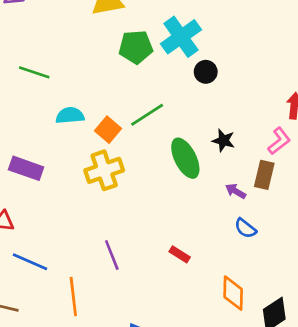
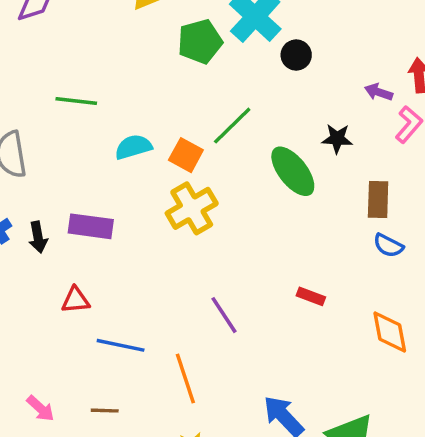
brown rectangle: (264, 175) -> (378, 200), moved
purple arrow: (236, 191) -> (379, 92), moved

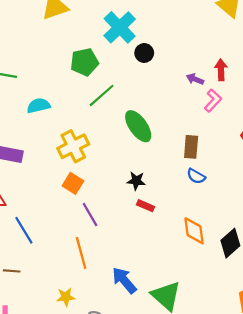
green pentagon: (200, 41) -> (84, 62), moved
black star: (337, 139) -> (136, 181), moved
orange square: (186, 155) -> (73, 183), moved
blue line: (121, 345) -> (24, 230), turned 44
orange line: (185, 379) -> (81, 253), moved

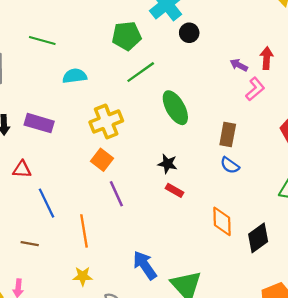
orange line: (81, 253) -> (84, 231), moved

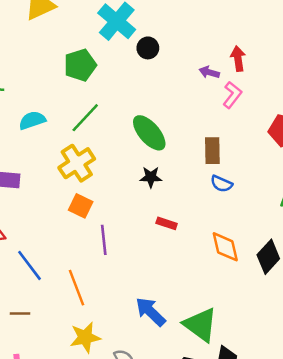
green line: (141, 72) -> (85, 118), moved
black star: (168, 164) -> (151, 177), moved
purple line: (116, 194) -> (104, 240), turned 30
yellow star: (83, 276) -> (85, 337), size x1.4

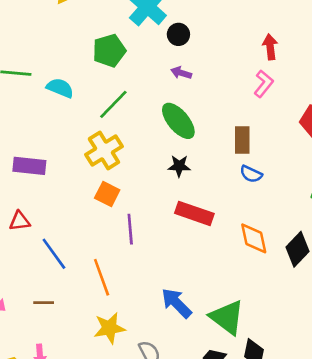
purple arrow: (209, 72) -> (181, 73), moved
cyan semicircle: (32, 120) -> (60, 88), moved, turned 40
red rectangle: (167, 223) -> (194, 213), size x1.8

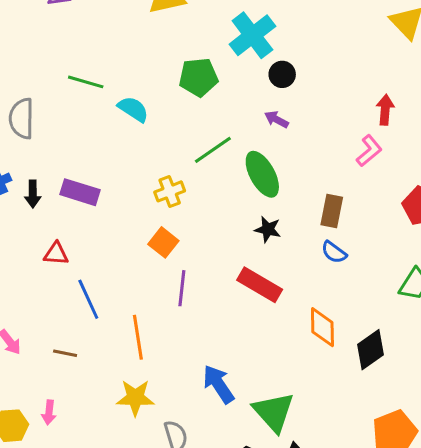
green line: (113, 104) -> (213, 150), moved
yellow cross: (104, 151) -> (170, 191), size x0.7
black star: (179, 166) -> (268, 229), moved

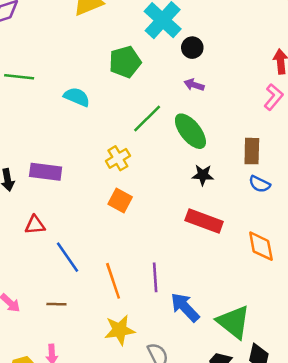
green line: (86, 82) -> (19, 77), moved
purple line: (182, 288) -> (155, 277), moved

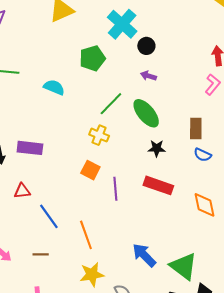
yellow cross: (118, 158) -> (99, 135), moved, turned -36
purple line: (155, 277) -> (115, 189), moved

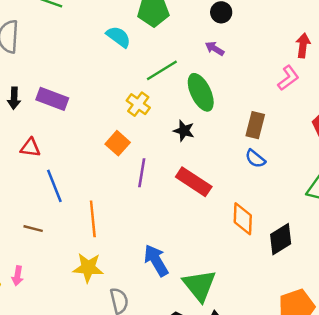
cyan semicircle: (54, 87) -> (118, 37), moved
black star: (157, 148) -> (184, 131), moved

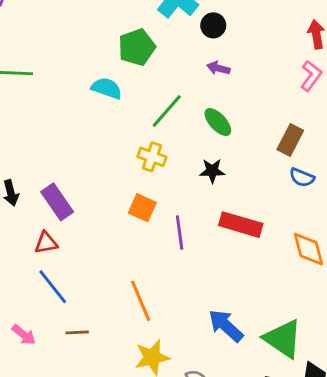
green ellipse: (201, 92) -> (218, 122), size x0.7
purple rectangle: (52, 99) -> (57, 202), moved, turned 52
brown rectangle: (255, 125) -> (290, 140), turned 30
blue line: (54, 186) -> (53, 287), moved

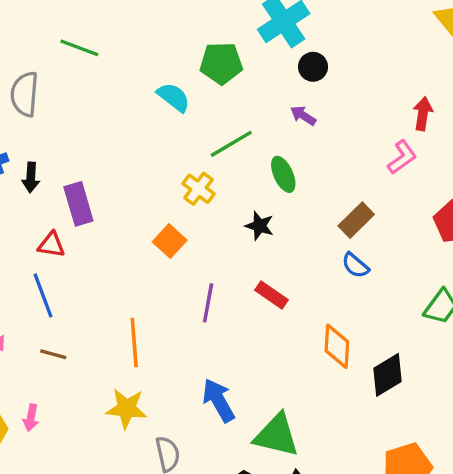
red rectangle: (241, 225) -> (271, 295), size x0.7
purple line: (180, 232) -> (208, 303), moved
green triangle: (283, 339) -> (277, 435), turned -39

